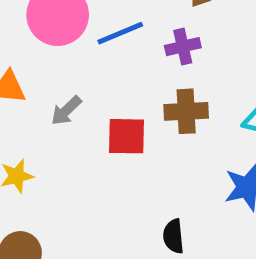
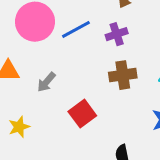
red square: (127, 136) -> (82, 114), moved, turned -32

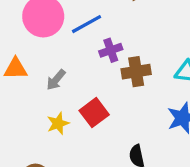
purple cross: (117, 34) -> (111, 50), moved
yellow star: (19, 127) -> (58, 123), moved

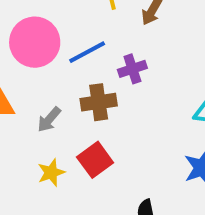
purple cross: (111, 50) -> (132, 69), moved
brown cross: (136, 72) -> (99, 102), moved

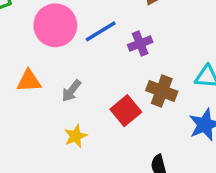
brown cross: (99, 102) -> (162, 91), moved, turned 32
red square: (95, 160) -> (126, 111), moved

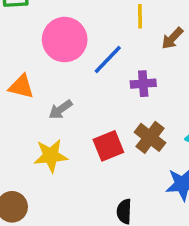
blue line: (101, 31) -> (108, 59), turned -32
yellow star: (76, 136) -> (51, 156), size x1.4

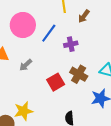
yellow star: (51, 156) -> (24, 111), moved

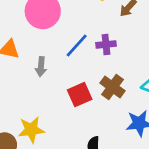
blue line: (49, 33) -> (77, 45), moved
gray arrow: (26, 65) -> (41, 67), turned -48

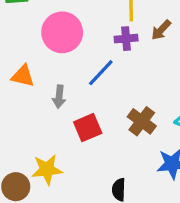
purple cross: (106, 44) -> (126, 39), moved
red square: (80, 95) -> (88, 128), moved

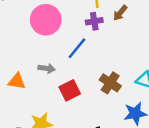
orange triangle: (23, 76) -> (17, 81), moved
gray arrow: (59, 97) -> (47, 68), turned -84

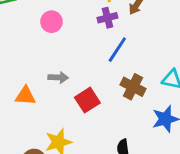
pink circle: (46, 20) -> (52, 22), size x0.6
blue line: (77, 48) -> (117, 50), moved

